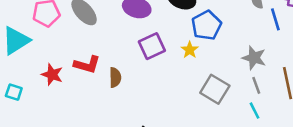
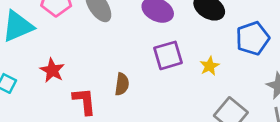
blue pentagon: (206, 25) -> (253, 38), moved
red L-shape: (87, 65) -> (84, 101), moved, turned -120

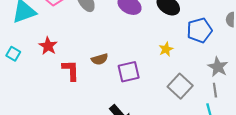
purple square: (168, 55) -> (129, 72), moved
brown semicircle: (122, 84) -> (100, 59), turned 63

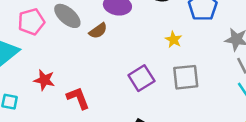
brown semicircle: (100, 59) -> (98, 31), moved
gray square: (180, 86) -> (186, 77), moved, turned -30

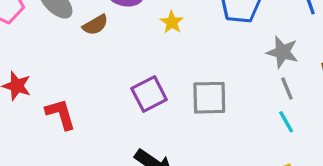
yellow star: (174, 40) -> (172, 22), moved

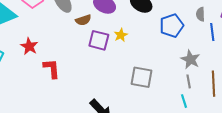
yellow star: (172, 22) -> (121, 35), moved
purple square: (149, 94) -> (99, 40), moved, turned 30

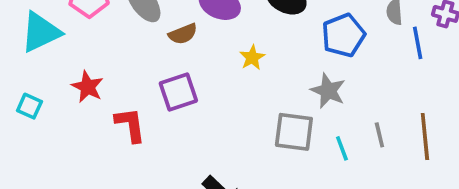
purple square: (99, 40) -> (178, 92), moved, turned -30
gray star: (190, 59) -> (328, 91), moved
cyan line: (184, 101) -> (342, 148), moved

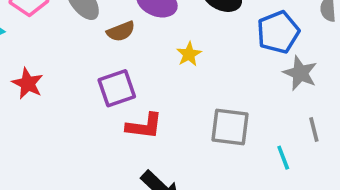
gray star: (328, 91) -> (300, 73), moved
red L-shape: (130, 125) -> (144, 126), moved, turned 105
cyan line: (342, 148) -> (283, 158), moved

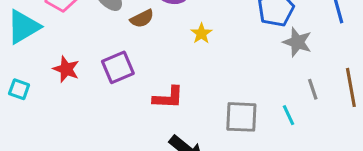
purple square: (117, 88) -> (118, 67), moved
gray square: (230, 127) -> (241, 117), moved

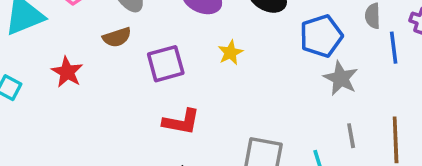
brown semicircle: (142, 19) -> (117, 37), moved
purple square: (118, 67) -> (166, 64), moved

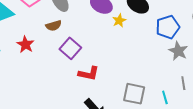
yellow star: (230, 53) -> (119, 21), moved
purple square: (166, 64) -> (70, 48), moved, turned -35

